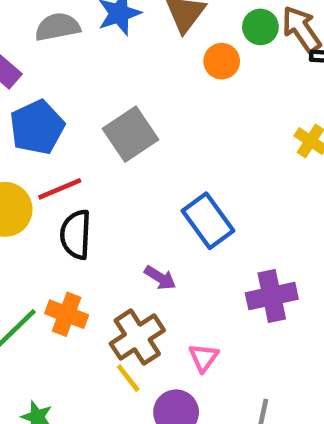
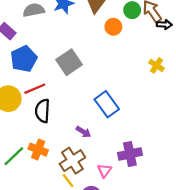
purple cross: (272, 296) -> (130, 154), moved

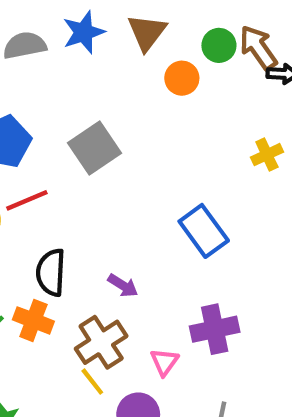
yellow cross: (156, 65) -> (267, 155), turned 32
blue rectangle: (107, 104) -> (204, 231), moved
black semicircle: (43, 111) -> (51, 272), moved

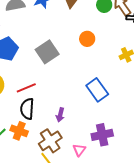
orange circle: (182, 78) -> (87, 39), moved
red line: (27, 200) -> (26, 88), moved
purple arrow: (123, 286) -> (60, 115), turned 72

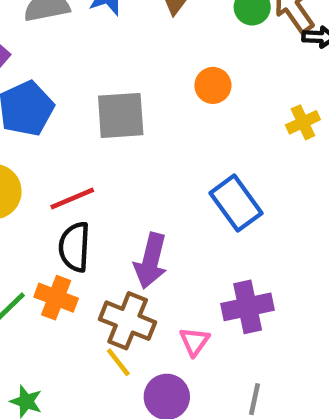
gray square: (47, 52) -> (121, 115), turned 30
purple arrow: (60, 115) -> (151, 261), size x1.6
brown cross: (50, 141) -> (128, 321), turned -35

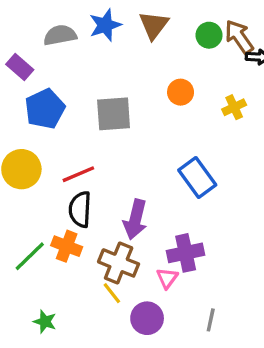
yellow cross: (303, 122) -> (234, 107), moved
purple cross: (248, 307) -> (186, 253), moved

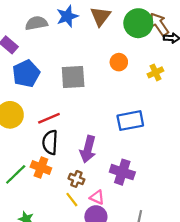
green circle: (209, 35) -> (138, 23), size x1.6
blue rectangle: (197, 178) -> (130, 121), turned -65
purple cross: (186, 253) -> (122, 172), turned 30
brown cross: (119, 263) -> (76, 179), size x0.6
pink triangle: (167, 278) -> (97, 197), moved, turned -42

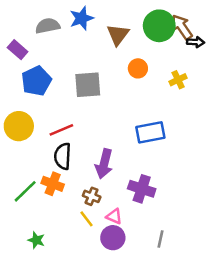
brown triangle: (101, 16) -> (118, 35), moved

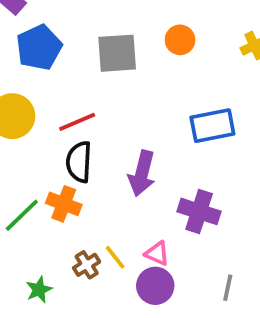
orange circle: (138, 68) -> (180, 40), moved
brown cross: (92, 196) -> (87, 265), moved, turned 36
green star: (36, 240) -> (39, 290), turned 30

